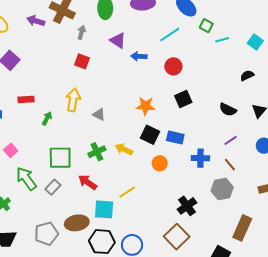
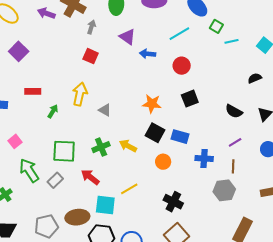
brown line: (230, 165) -> (233, 166), turned 40
black cross: (187, 206) -> (173, 202), moved, turned -30

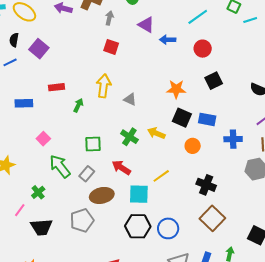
green cross: (101, 147) -> (129, 137), turned -30
green square: (64, 151) -> (93, 144), size x0.7
brown ellipse: (77, 217) -> (102, 195), moved

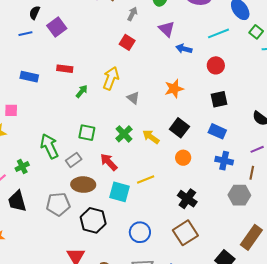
orange star: (176, 89) -> (174, 89), moved, turned -30
blue rectangle: (207, 119) -> (217, 131), moved
pink square: (43, 139) -> (11, 110), moved, turned 32
black hexagon: (138, 226) -> (93, 220), moved
black trapezoid: (41, 227) -> (17, 201), turned 65

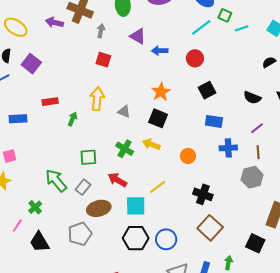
cyan line: (218, 33) -> (201, 27), moved
black square: (179, 128) -> (158, 118), moved
black hexagon: (93, 220) -> (136, 238), moved

